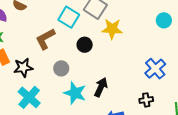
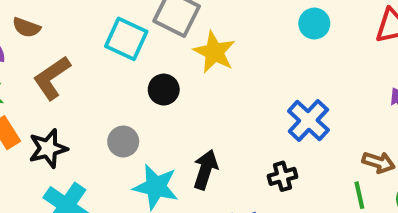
yellow star: (112, 29) -> (214, 52), turned 30
brown L-shape: (45, 39) -> (52, 78), moved
black cross: (146, 100) -> (283, 176), moved

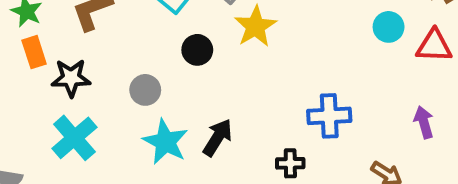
cyan circle: (314, 24) -> (389, 27), moved
blue cross: (308, 121) -> (329, 116), turned 30

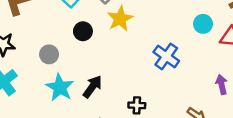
blue cross: (329, 116) -> (166, 56), moved, turned 35

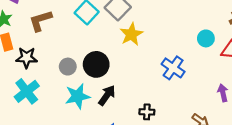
black circle: (83, 31) -> (96, 64), moved, size x1.5
cyan star: (60, 87) -> (78, 96), turned 30

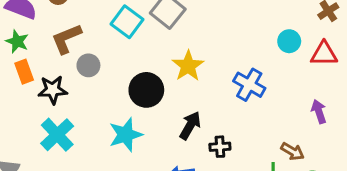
yellow star: (131, 34) -> (188, 66), moved
gray circle: (68, 67) -> (88, 65), moved
black arrow: (107, 95) -> (190, 125), moved

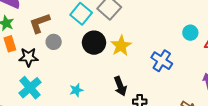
black circle: (146, 90) -> (94, 43), moved
black arrow: (190, 125) -> (120, 86), turned 126
cyan star: (126, 135) -> (76, 90), size x0.6

